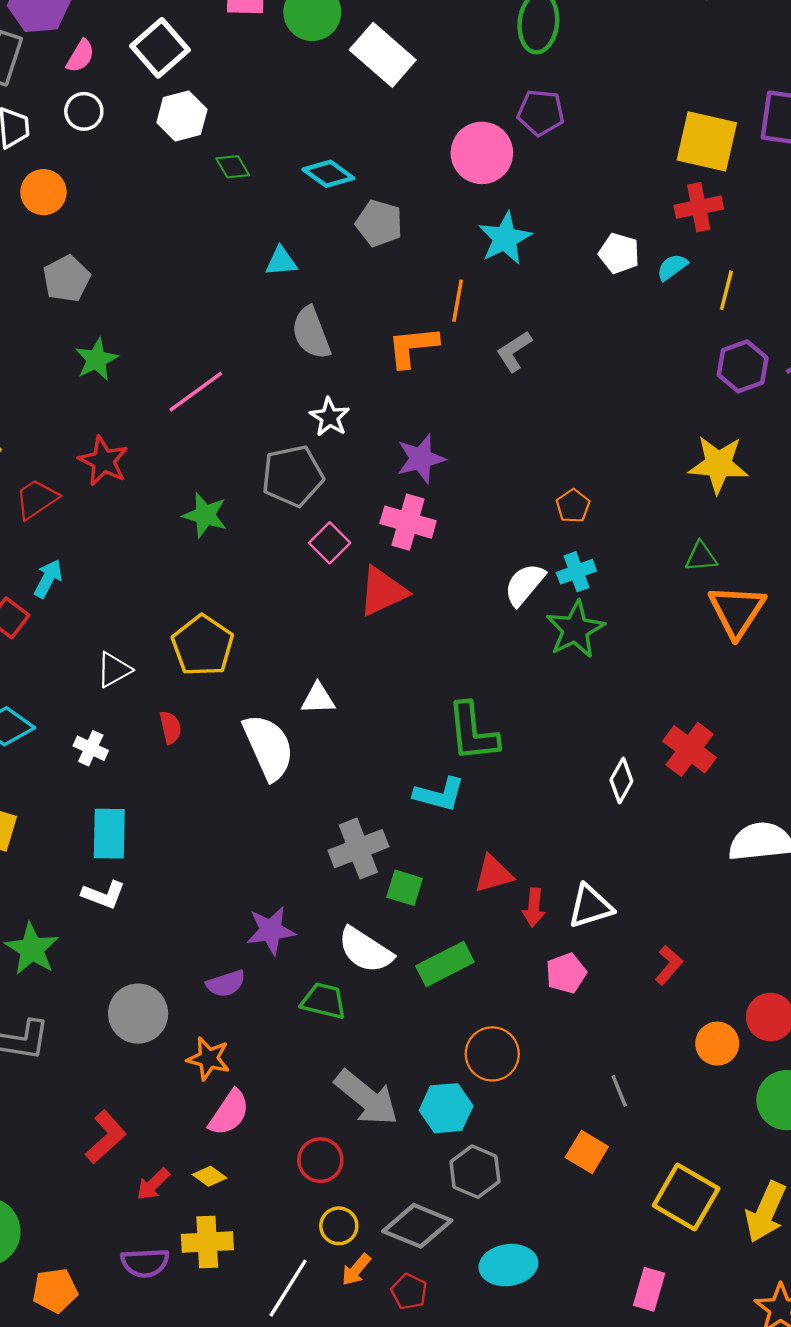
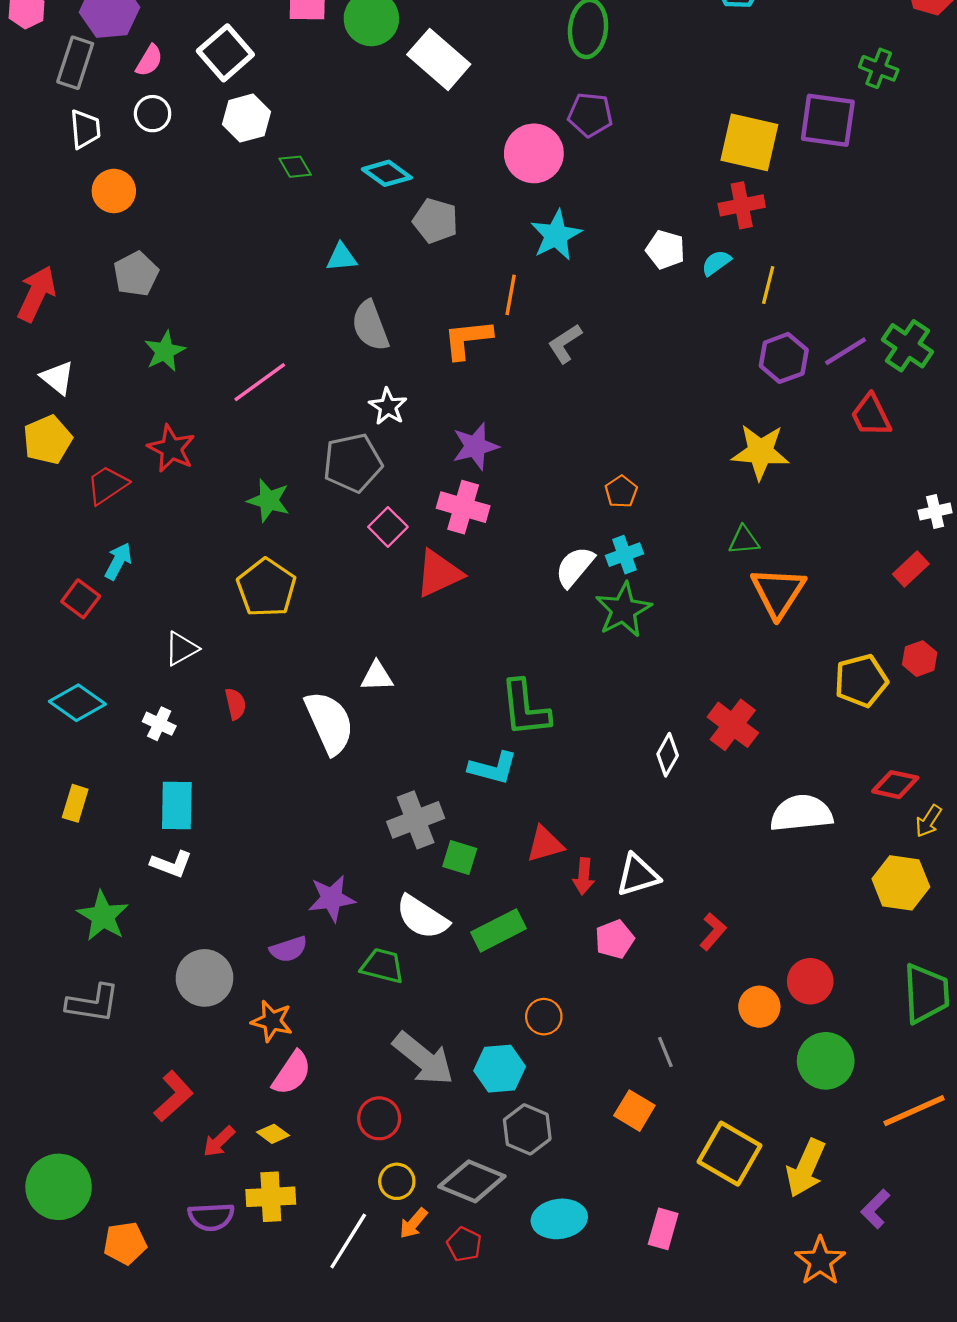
yellow pentagon: (203, 646) -> (266, 588), moved
orange circle: (492, 1054) -> (544, 1017), size x0.7
pink rectangle: (649, 1289) -> (663, 1229), moved

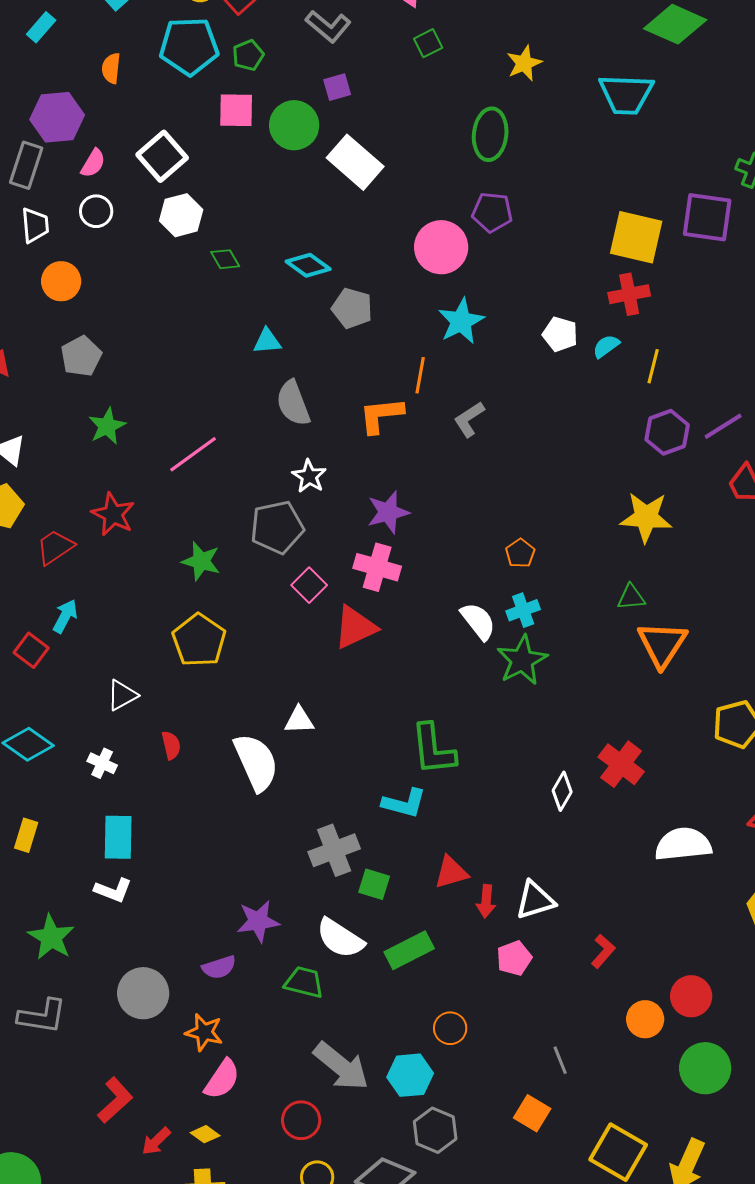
white semicircle: (575, 567) -> (478, 621), turned 102

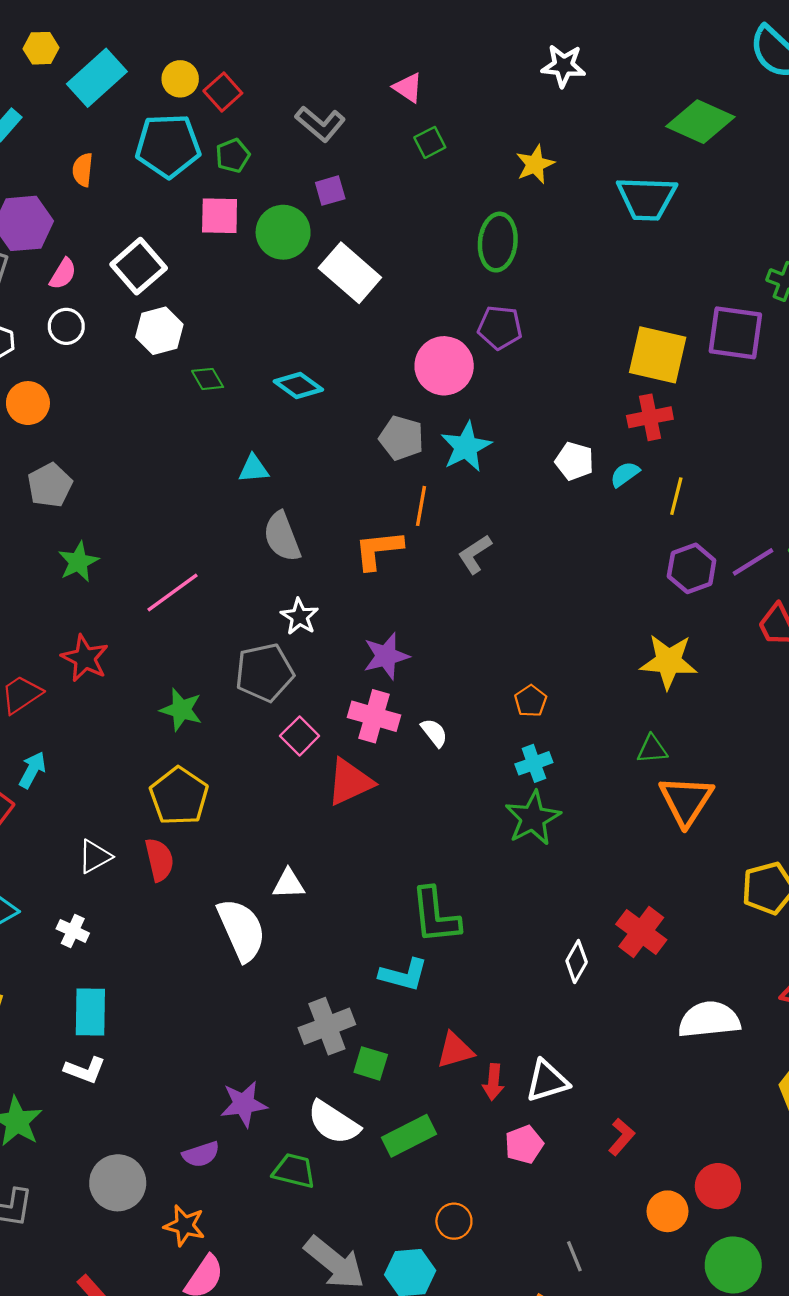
gray pentagon: (352, 308) -> (401, 438), moved
white semicircle: (478, 621) -> (434, 733), moved, size x0.7
red semicircle: (171, 745) -> (159, 860), moved, size x1.4

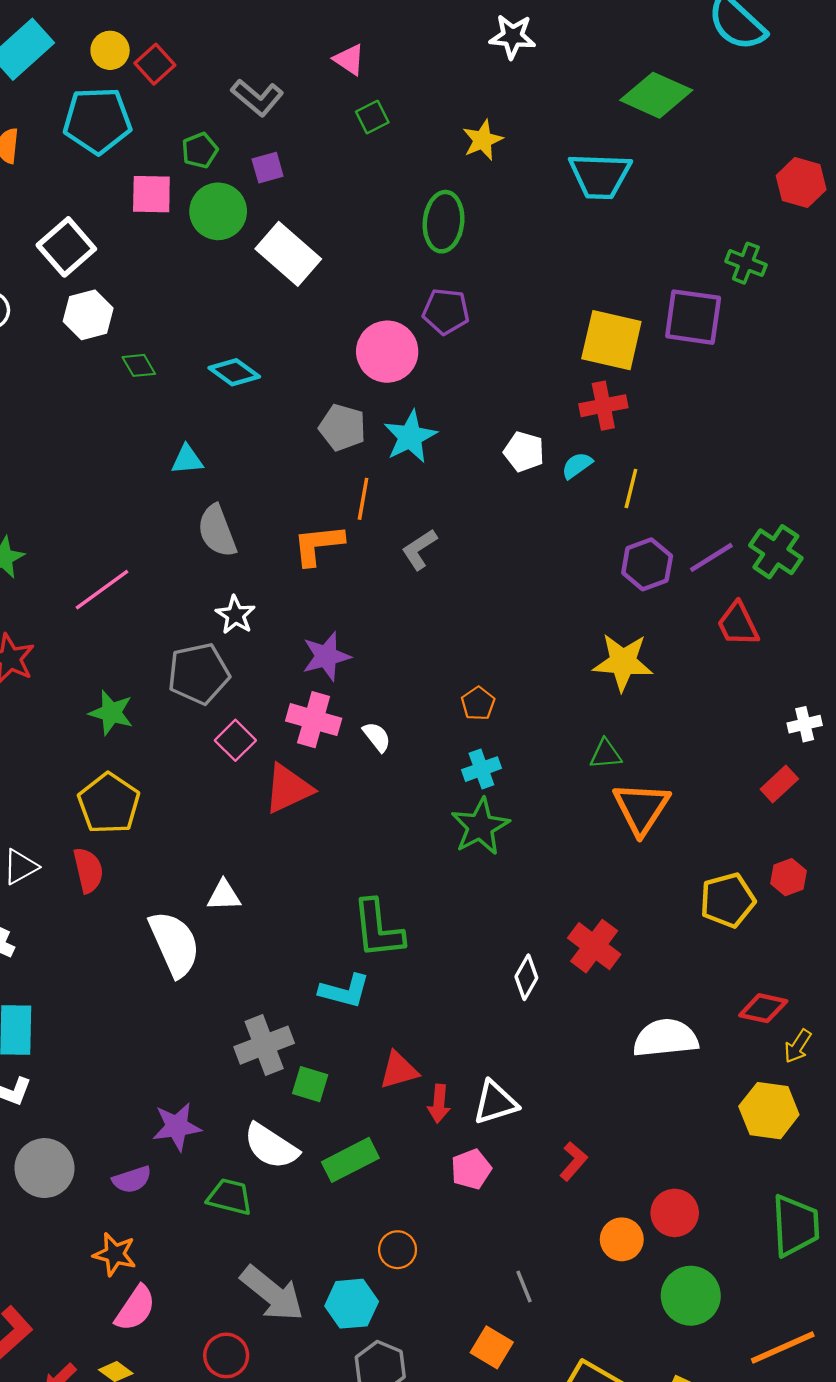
green pentagon: (233, 156) -> (200, 150), moved
gray circle: (118, 1183) -> (45, 1168), moved

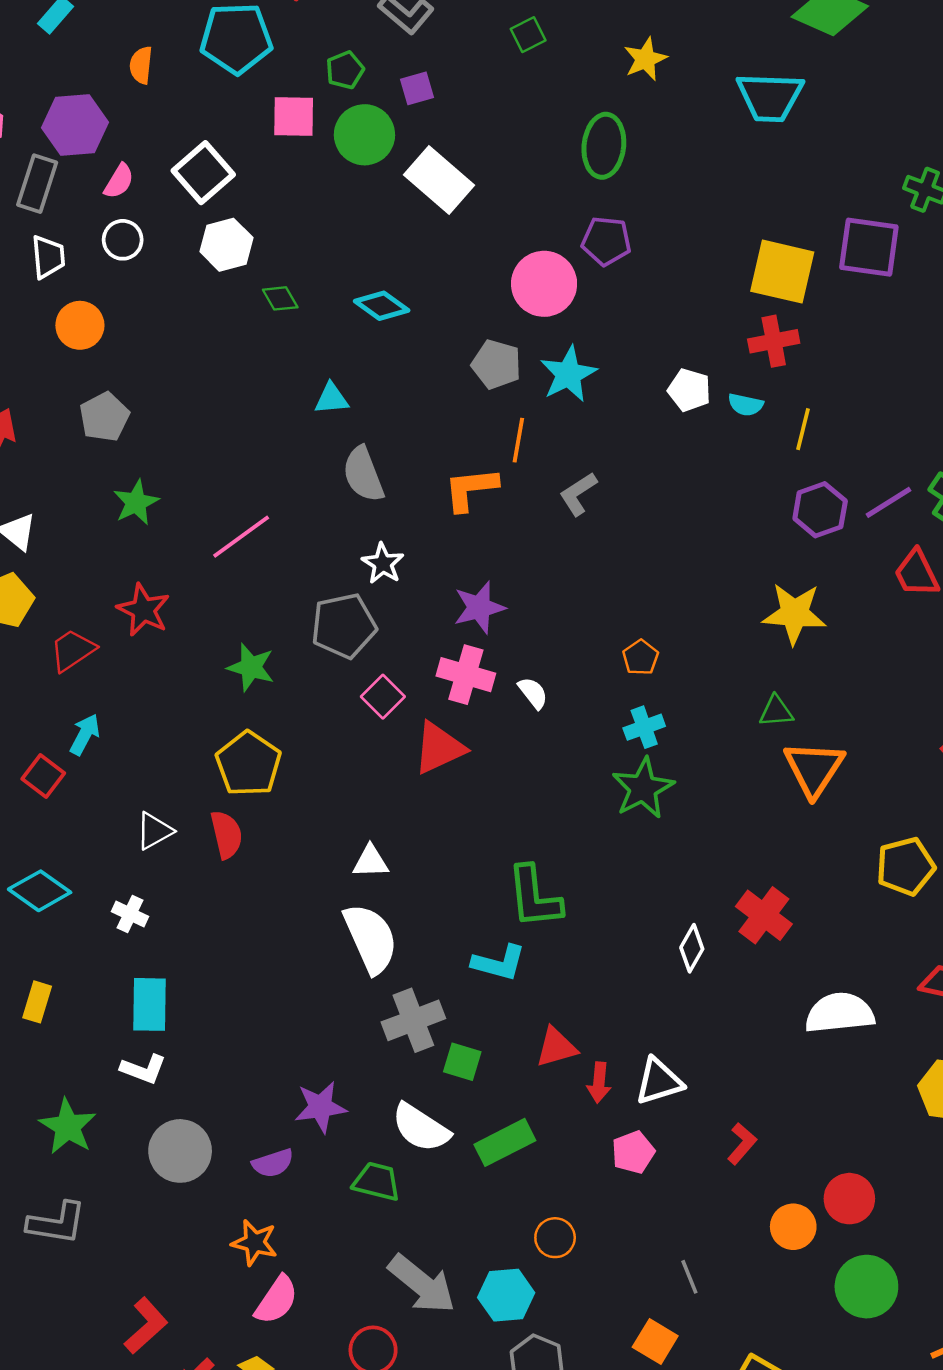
cyan semicircle: (577, 465) -> (746, 405), turned -132
white semicircle: (174, 944) -> (371, 938), moved

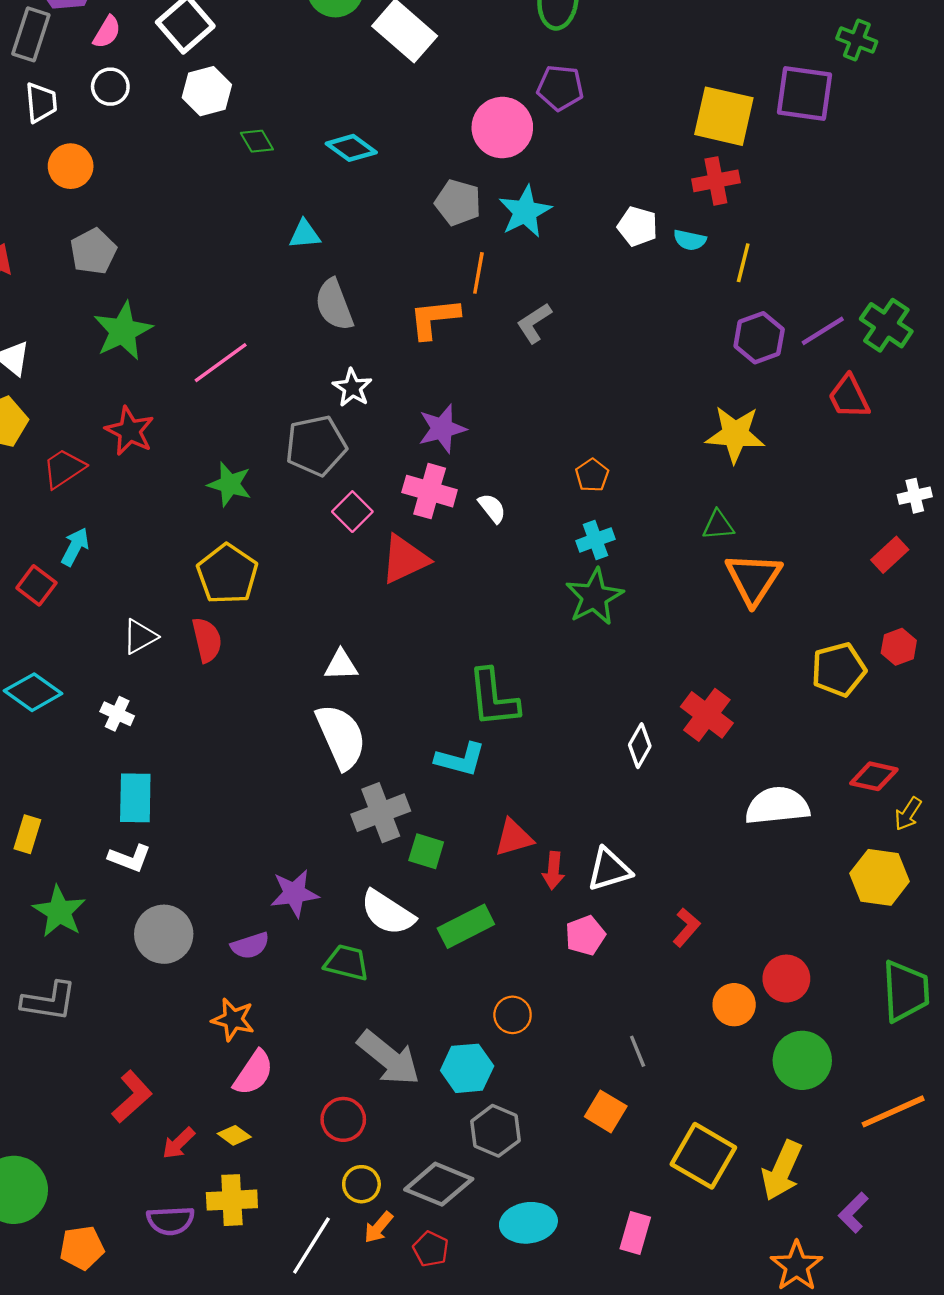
green star: (136, 502) -> (123, 331), size x1.4
yellow rectangle: (37, 1002) -> (27, 834), moved

